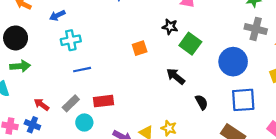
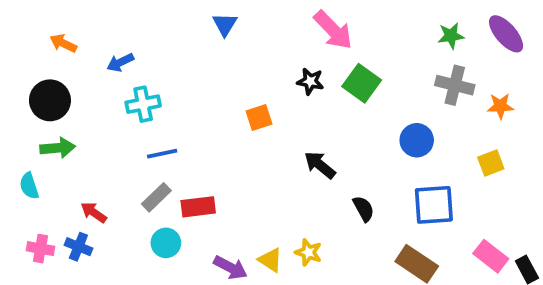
green square: (190, 44) -> (362, 83), moved
blue circle: (233, 62) -> (417, 140), size x0.7
gray rectangle: (71, 103) -> (156, 197), moved

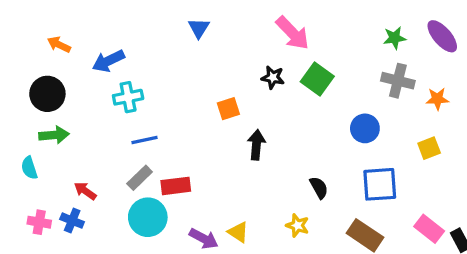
blue arrow: (120, 62) -> (108, 61), size x1.4
black arrow: (320, 165) -> (256, 145), moved, turned 56
cyan circle: (166, 243) -> (148, 217), size x1.5
yellow star: (308, 252) -> (297, 225), moved

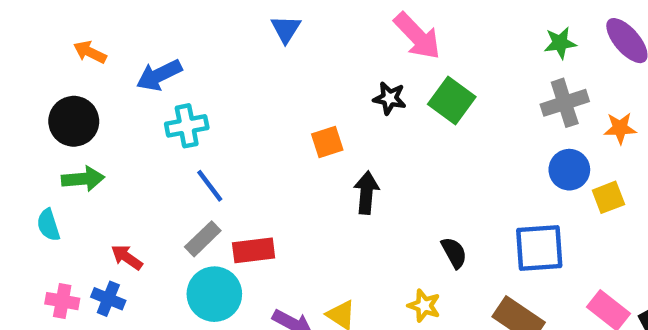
gray cross: (398, 81) -> (565, 103), turned -32
blue circle: (365, 128) -> (569, 170), moved
blue line: (145, 140) -> (210, 186), turned 65

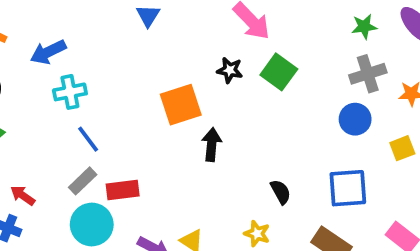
orange square: (327, 142) -> (181, 105), size x1.6
blue circle: (569, 170) -> (355, 119), moved

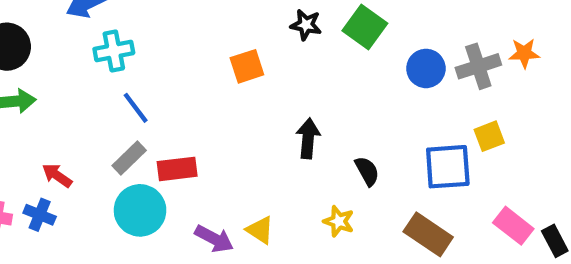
gray cross: (368, 74) -> (478, 66), moved
orange square: (181, 105) -> (247, 66), size x0.7
blue circle: (355, 119) -> (426, 68), moved
black arrow: (212, 145) -> (308, 138), moved
yellow square: (402, 148) -> (489, 136), moved

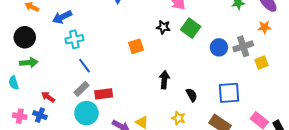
orange star: (524, 53) -> (264, 27), moved
yellow square: (489, 136) -> (261, 63), moved

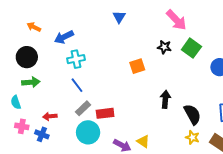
blue line: (84, 66) -> (77, 85), moved
black semicircle: (192, 95) -> (192, 114), size x1.5
red arrow: (48, 97) -> (50, 116), turned -40
pink cross: (20, 116) -> (22, 126), moved
yellow star: (178, 118) -> (192, 137), moved

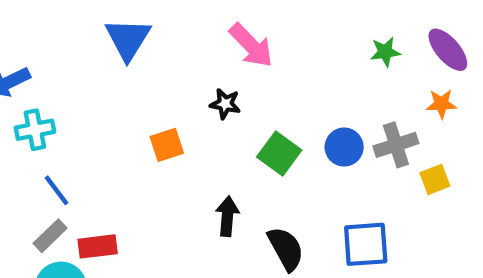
blue triangle: (119, 17) -> (128, 39), size x1.6
green square: (191, 48) -> (279, 154), moved
blue line: (77, 85) -> (57, 190), moved

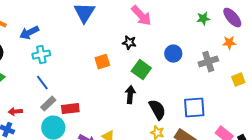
blue circle: (344, 147) -> (173, 54), moved
green square: (279, 154) -> (141, 70), moved
yellow square: (435, 179) -> (238, 80), moved
blue line: (57, 190) -> (42, 83), moved

